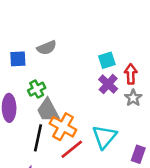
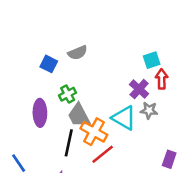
blue square: (18, 59) -> (49, 64), turned 30
cyan square: (107, 60) -> (152, 60), moved
gray star: (133, 98) -> (149, 110), moved, turned -30
cyan triangle: (104, 137) -> (124, 118), moved, turned -40

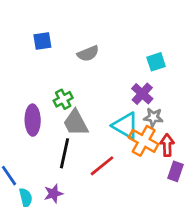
gray semicircle: (78, 53) -> (88, 53), moved
blue square: (49, 64) -> (42, 41), moved, turned -36
red arrow: (162, 79) -> (167, 145), moved
orange cross: (94, 132) -> (144, 141), moved

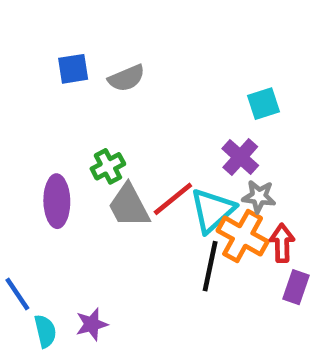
gray semicircle: (88, 53) -> (126, 78), moved
cyan triangle: (126, 126) -> (212, 210), turned 48
black line: (65, 153) -> (210, 266), moved
red line: (102, 166) -> (173, 199), moved

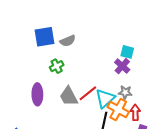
blue square: (73, 69) -> (44, 37), size x1.5
cyan square: (263, 104) -> (127, 52), turned 32
purple cross: (240, 157) -> (122, 66), moved
green cross: (108, 166) -> (57, 66), moved

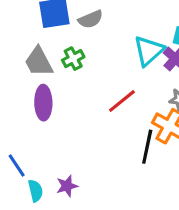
gray trapezoid: (69, 96) -> (39, 62), moved
cyan triangle: (105, 98) -> (149, 51), moved

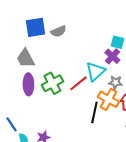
cyan triangle: (149, 51) -> (95, 71), moved
green cross: (73, 59) -> (52, 83), moved, size x1.5

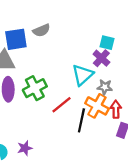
blue square: (35, 27) -> (16, 39), moved
red line: (78, 83) -> (61, 105), moved

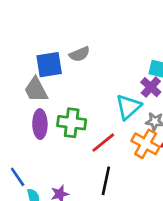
green cross: (35, 88) -> (72, 123), turned 35
black line: (81, 120) -> (106, 181), moved

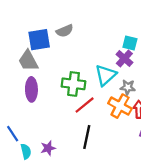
green cross: (72, 123) -> (73, 84), moved

